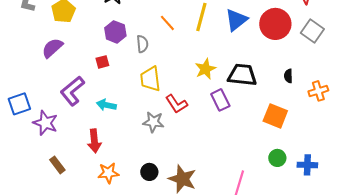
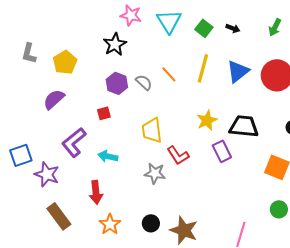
gray semicircle: (142, 44) -> (144, 82), moved, turned -42
brown rectangle: (57, 165) -> (59, 216), size x1.5
orange star: (108, 173) -> (110, 224), turned -30

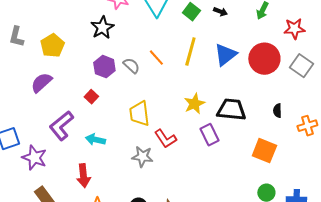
red square: (104, 113) -> (91, 97), turned -32

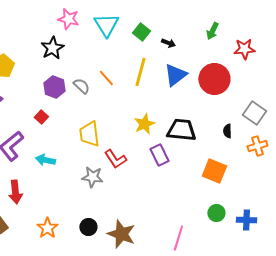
black arrow: (220, 12) -> (168, 43), moved
gray square: (301, 66) -> (254, 113), moved
red arrow: (83, 176) -> (15, 192), moved

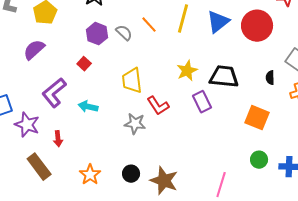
red arrow: (15, 192) -> (58, 139), size x0.7

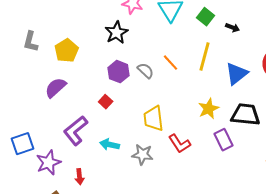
blue triangle: (218, 22) -> (237, 74), moved
gray star: (135, 124) -> (143, 155), moved
purple star: (27, 125) -> (49, 163), turned 30

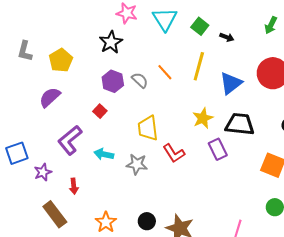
purple star: (49, 163) -> (43, 172), size x0.7

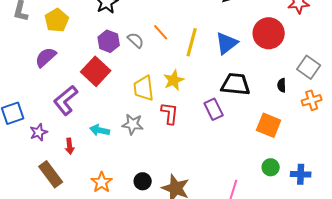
yellow line: (199, 66) -> (192, 42), moved
red square: (100, 111) -> (96, 71), size x2.0
yellow star: (203, 118) -> (174, 80), moved
red L-shape: (174, 153) -> (170, 113), turned -140
cyan arrow: (104, 154) -> (100, 130), moved

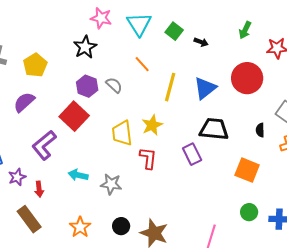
orange line: (161, 32) -> (142, 64), moved
gray star: (133, 124) -> (111, 184), moved
red arrow: (70, 146) -> (39, 189), moved

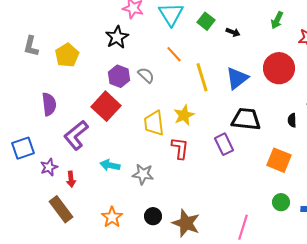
yellow line: (170, 87) -> (202, 77), turned -32
purple semicircle: (24, 102) -> (49, 104), moved, turned 125

